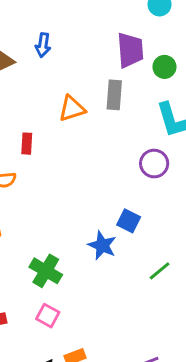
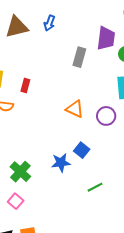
gray rectangle: (114, 95) -> (79, 57), moved
orange triangle: (72, 109) -> (75, 109), moved, turned 30
blue star: (102, 245) -> (61, 163), turned 30

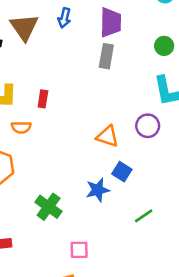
brown triangle: (17, 27) -> (24, 27), turned -45
purple trapezoid: (106, 38) -> (111, 22), moved
orange triangle: (75, 109) -> (107, 136), moved
pink square: (16, 201) -> (79, 250), moved, turned -35

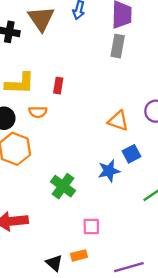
blue square: (122, 172) -> (131, 154), turned 30

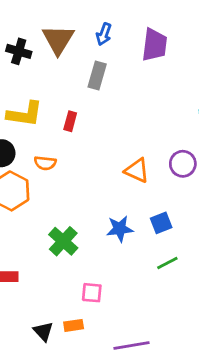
gray rectangle: (118, 46) -> (97, 75), moved
orange semicircle: (38, 112) -> (45, 163), moved
blue square: (131, 154) -> (161, 223), moved

